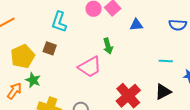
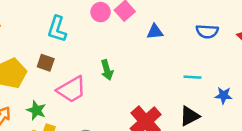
green arrow: (108, 46) -> (107, 70), moved
pink trapezoid: (90, 67) -> (72, 89), moved
green star: (33, 80) -> (36, 110), moved

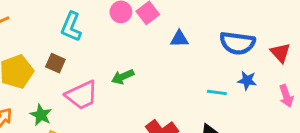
blue semicircle: (207, 31) -> (237, 43), size x1.4
green arrow: (107, 70) -> (123, 77), turned 78
blue star: (224, 95) -> (247, 80), moved

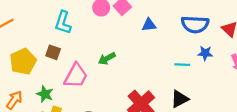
pink trapezoid: (82, 95) -> (76, 76), turned -32

